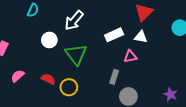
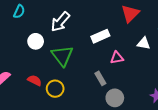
white triangle: (141, 37) -> (144, 43), moved
gray rectangle: (114, 77) -> (100, 78), turned -48

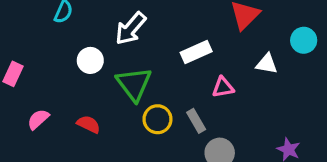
yellow circle: (55, 89) -> (157, 119), moved

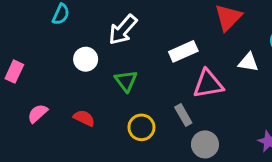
green triangle: (134, 84) -> (126, 81), size x0.7
pink triangle: (223, 87) -> (208, 84), size x1.5
yellow circle: (157, 119) -> (141, 127), moved

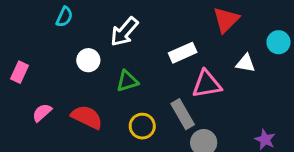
green triangle: (126, 81) -> (127, 81), turned 50
gray rectangle: (183, 115) -> (183, 114), size x1.4
red semicircle: (84, 118) -> (87, 117), size x1.5

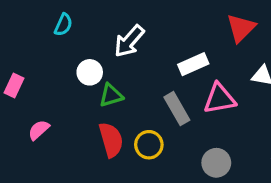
green triangle: (127, 81) -> (111, 95), moved
gray rectangle: (183, 114) -> (177, 109), moved
red semicircle: (87, 117) -> (111, 140), moved, turned 48

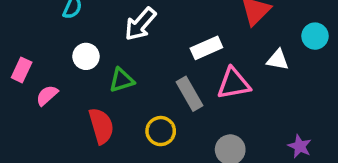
white circle: (90, 72) -> (86, 56), moved
pink semicircle: (39, 130) -> (47, 95), moved
red semicircle: (111, 140) -> (101, 126), moved

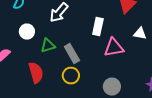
white rectangle: (206, 48) -> (98, 27), turned -54
gray rectangle: (189, 94) -> (72, 54), moved

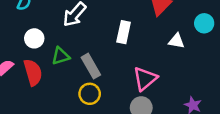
pink triangle: (114, 48) -> (145, 79), moved, turned -30
red semicircle: (36, 73) -> (33, 72), moved

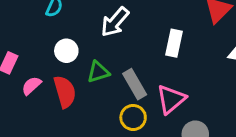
pink triangle: (145, 79) -> (171, 99), moved

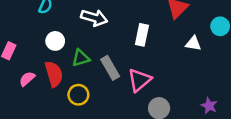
white arrow: (115, 22) -> (94, 18), turned -115
pink semicircle: (31, 86) -> (27, 79), moved
yellow circle: (133, 117) -> (78, 95), moved

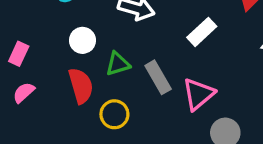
white rectangle: (142, 35) -> (202, 32), turned 35
pink semicircle: (27, 79) -> (24, 92), moved

